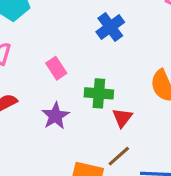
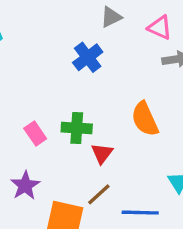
pink rectangle: (56, 68) -> (35, 133), moved
purple star: (55, 116) -> (25, 185), moved

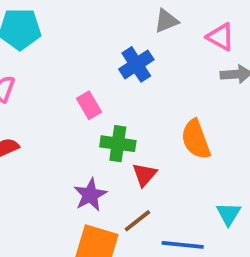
pink rectangle: (35, 133) -> (89, 105), moved
purple star: (25, 185) -> (90, 195), moved

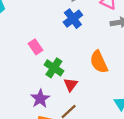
blue cross: (136, 64) -> (73, 19), moved
green cross: (118, 144) -> (54, 68), turned 30

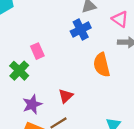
orange semicircle: (99, 62) -> (102, 65), moved
green cross: (54, 68) -> (19, 71), moved

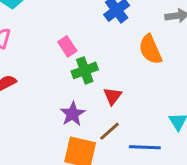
green cross: (19, 71) -> (85, 70), moved, turned 36

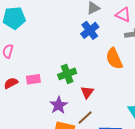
pink rectangle: (67, 46) -> (33, 79), moved, turned -64

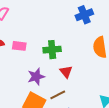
red triangle: (87, 92) -> (66, 72), turned -32

